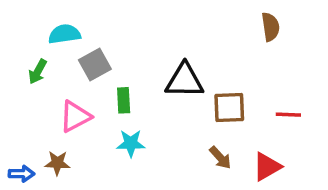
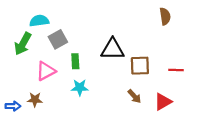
green arrow: (38, 72) -> (23, 44), size x1.5

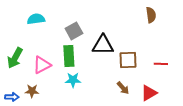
gray square: (58, 39) -> (74, 31), moved
green arrow: (23, 44) -> (15, 58), moved
green rectangle: (75, 61) -> (69, 56), size x1.5

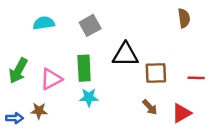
gray square: (74, 31) -> (90, 25), moved

